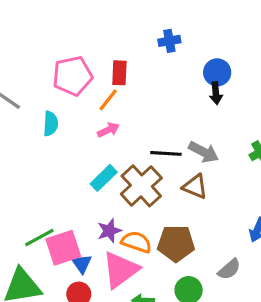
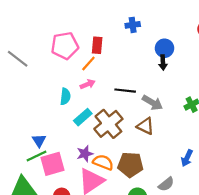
cyan semicircle: (51, 124) -> (65, 96), moved
black line: (166, 153) -> (125, 91), moved
blue triangle: (82, 264) -> (39, 141), moved

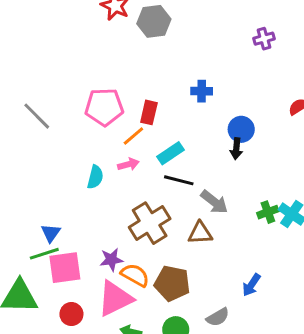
cyan rectangle: (83, 117) -> (170, 153), moved
brown triangle: (145, 126) -> (200, 233), turned -36

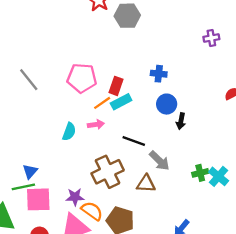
blue circle: (241, 129) -> (167, 104), moved
cyan rectangle: (170, 153) -> (121, 102), moved

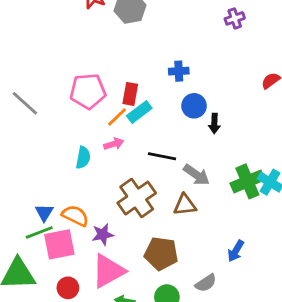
green cross: (200, 173) -> (247, 181), size x1.6
orange semicircle: (92, 211) -> (75, 216), moved

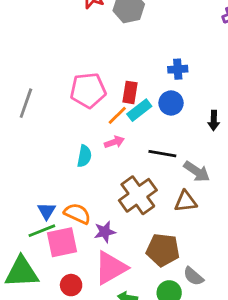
gray line: (25, 103) -> (26, 103), turned 68
blue circle: (194, 106) -> (171, 103), moved
gray semicircle: (206, 283) -> (193, 276), moved, turned 75

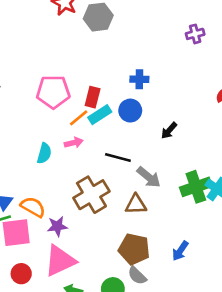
black arrow: (214, 120) -> (169, 130), turned 36
brown pentagon: (163, 250) -> (134, 249), moved

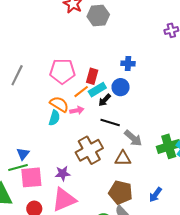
black arrow: (169, 130) -> (105, 100), moved
orange semicircle: (33, 207) -> (59, 104), moved

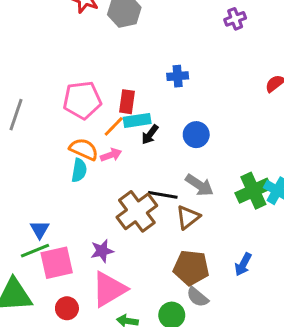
blue circle: (121, 87) -> (196, 135), moved
cyan rectangle: (97, 90) -> (137, 120), turned 30
black line: (110, 123) -> (163, 195), moved
brown triangle: (123, 158) -> (188, 217), turned -30

